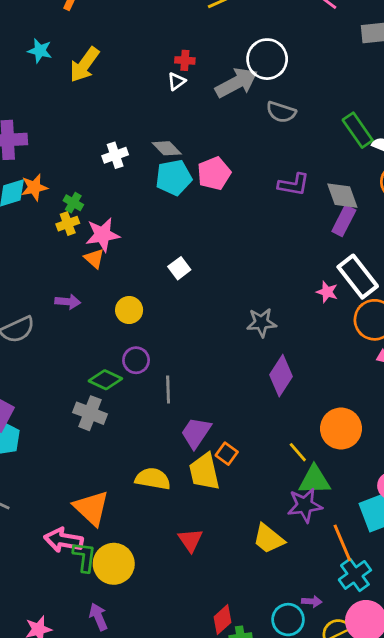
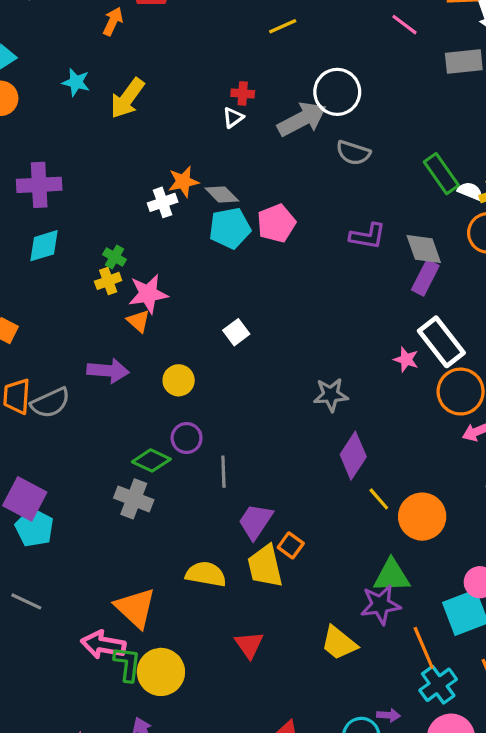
orange star: (34, 187) -> (183, 182), moved
purple arrow: (68, 302) -> (108, 371), size x1.4
yellow line: (298, 452) -> (379, 499), moved

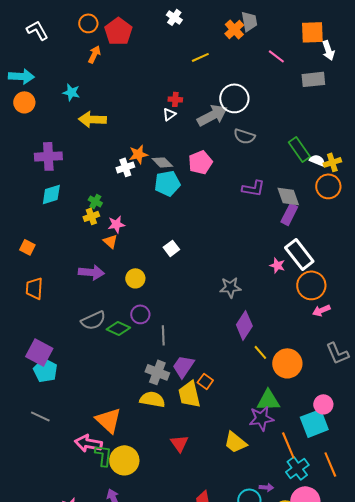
yellow arrow: (127, 98) -> (92, 119), moved, turned 56
pink pentagon: (276, 223) -> (200, 162), moved
pink star: (148, 294) -> (116, 224), size x0.7
gray semicircle: (50, 403) -> (93, 320), moved
gray cross: (134, 499) -> (157, 372), moved

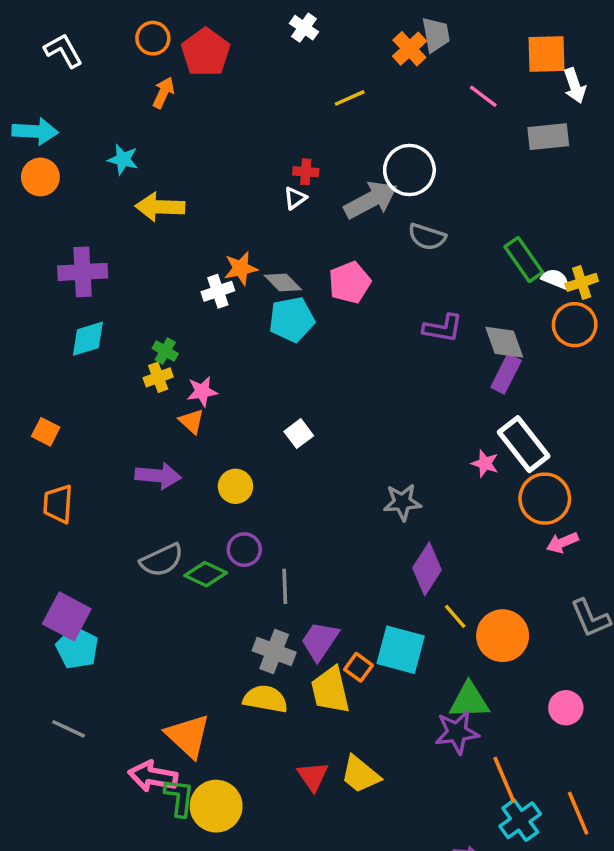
cyan square: (314, 423) -> (401, 650), moved, turned 36
yellow trapezoid: (235, 442) -> (360, 774), moved

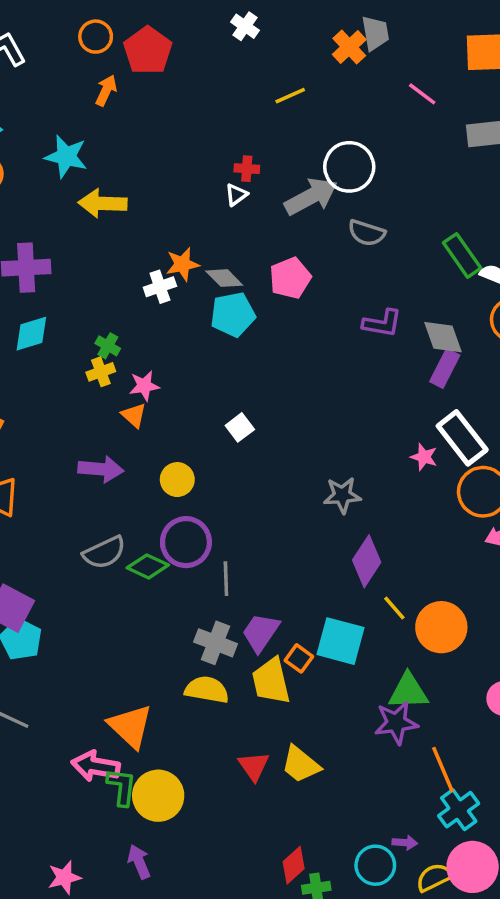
cyan star: (123, 159) -> (66, 156), size x1.4
purple circle: (244, 550) -> (186, 542), size x1.5

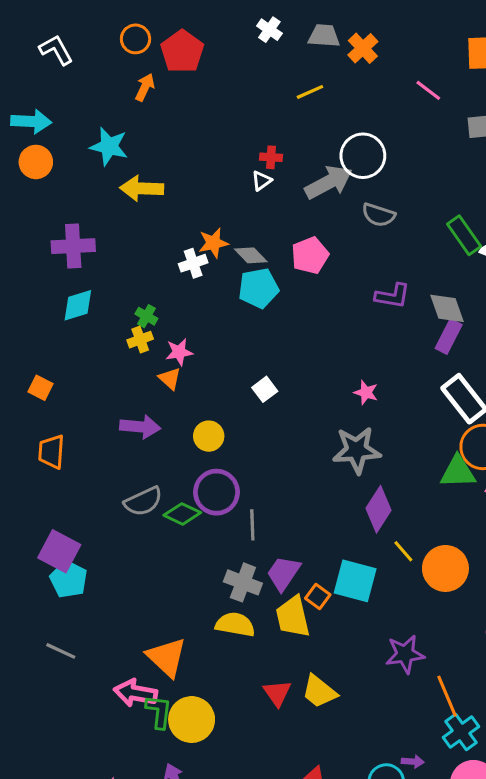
gray trapezoid: (375, 33) -> (324, 36), moved, turned -76
pink star: (424, 457) -> (366, 392), moved
gray star: (342, 495) -> (357, 450), size x1.4
green triangle: (408, 691) -> (458, 472), moved

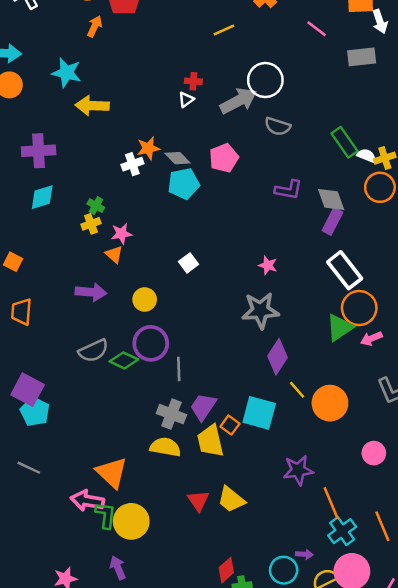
green triangle: (458, 472) -> (340, 328), turned -32

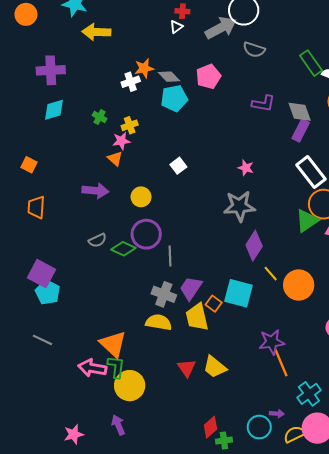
yellow cross: (91, 224) -> (130, 125), moved
gray semicircle: (93, 351) -> (97, 240), size x0.7
orange line: (331, 503) -> (281, 363), moved
green L-shape: (106, 515) -> (116, 367), moved

